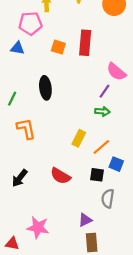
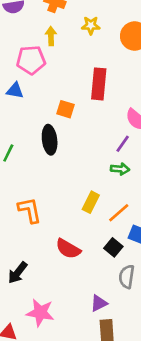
orange square: (58, 47) -> (66, 109), moved
orange L-shape: (26, 129) -> (30, 210), moved
black square: (97, 175) -> (113, 247), turned 32
black arrow: (20, 178) -> (18, 273), moved

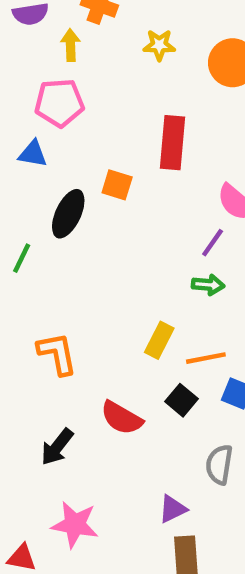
yellow arrow: (51, 36) -> (70, 45), moved
black ellipse: (50, 140) -> (68, 214), moved, turned 32
orange line: (119, 213) -> (206, 358), turned 30
black square: (113, 247) -> (181, 400), moved
black arrow: (18, 273) -> (57, 447), moved

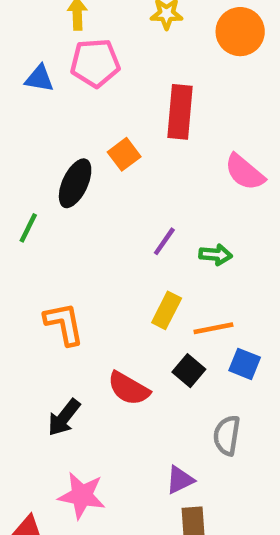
pink pentagon: (59, 103) -> (95, 63), moved
blue triangle: (33, 154) -> (39, 78), moved
orange square: (117, 185) -> (124, 154), turned 36
purple line: (213, 243) -> (164, 241), moved

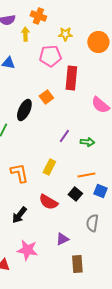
pink pentagon: (95, 63) -> (50, 56), moved
yellow rectangle: (167, 310) -> (49, 167), moved
purple triangle: (180, 480) -> (62, 239), moved

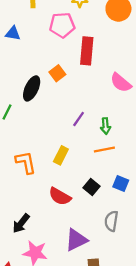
green arrow: (87, 142) -> (106, 126), turned 80
orange line: (86, 175) -> (104, 149), moved
black arrow: (19, 215) -> (21, 223), moved
purple triangle: (62, 239) -> (76, 240), size x1.5

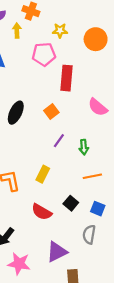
orange square: (57, 73) -> (51, 111), moved
orange line: (104, 149) -> (92, 176), moved
blue square: (121, 184) -> (98, 209), moved

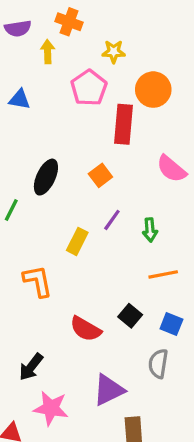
orange circle: (96, 39) -> (153, 90), moved
pink pentagon: (44, 54) -> (89, 88), turned -30
yellow rectangle: (43, 174) -> (77, 241), moved

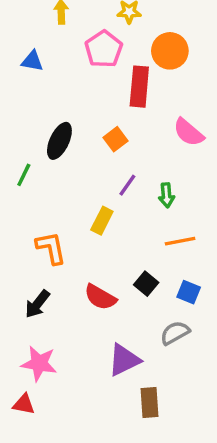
yellow rectangle: (77, 241) -> (102, 221), moved
gray semicircle: (158, 364) -> (175, 333), turned 52
black arrow: (31, 367) -> (37, 304), moved
pink star: (51, 408) -> (39, 363), moved

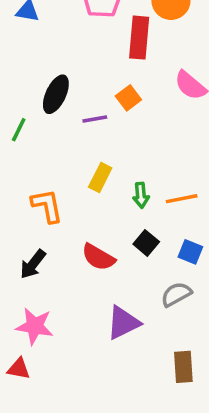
orange square: (116, 139) -> (128, 98), moved
purple line: (127, 185) -> (95, 119), moved, turned 45
green arrow: (166, 195) -> (141, 195), moved
brown rectangle: (149, 402) -> (183, 367), moved

